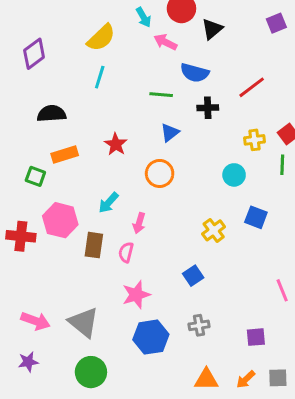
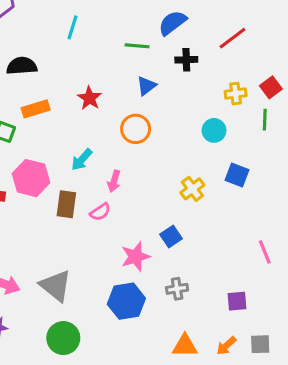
blue semicircle: (195, 73) -> (172, 23), turned 128
pink semicircle: (126, 252) -> (100, 212), turned -138
pink star: (136, 295) -> (136, 257), moved

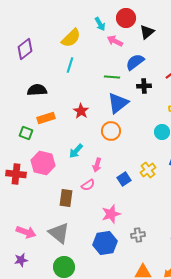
blue triangle: (146, 86) -> (118, 103), size x1.6
brown rectangle: (66, 204) -> (66, 198), moved
blue square: (171, 237) -> (124, 179), moved

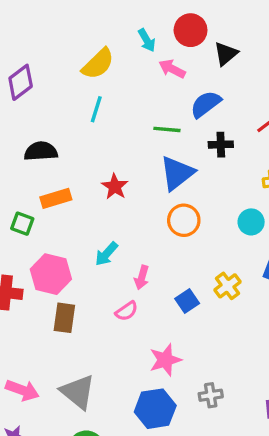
orange circle: (111, 131) -> (184, 220), moved
brown rectangle: (66, 198) -> (64, 318), moved

